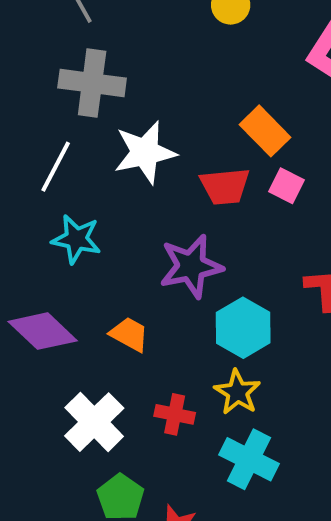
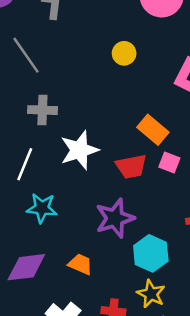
gray cross: (92, 83) -> (42, 110), size x0.7
purple diamond: (43, 331) -> (26, 267), turned -45

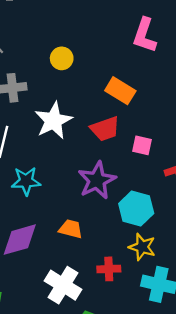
yellow circle: (124, 53) -> (62, 58), moved
pink square: (169, 162) -> (142, 145), moved

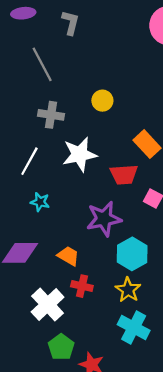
cyan star: (26, 181) -> (40, 202), size x0.7
red cross: (109, 269) -> (82, 286), moved

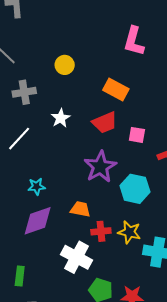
white star: (80, 154) -> (61, 118), size x0.6
white line: (29, 161) -> (19, 139), turned 32
cyan star: (40, 202) -> (36, 186), moved
yellow star: (128, 290) -> (129, 232), moved

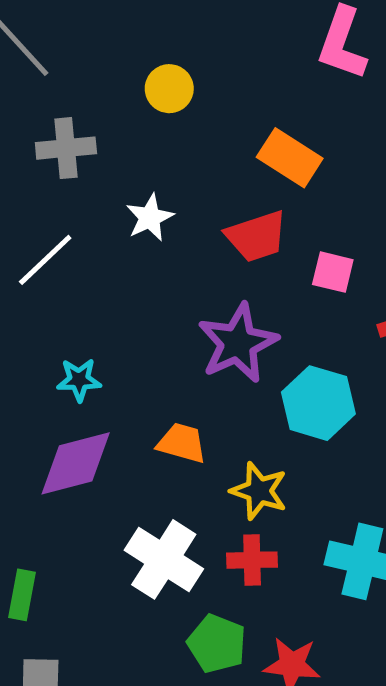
red cross: (101, 231) -> (252, 560), moved
yellow star: (129, 232) -> (259, 491), moved

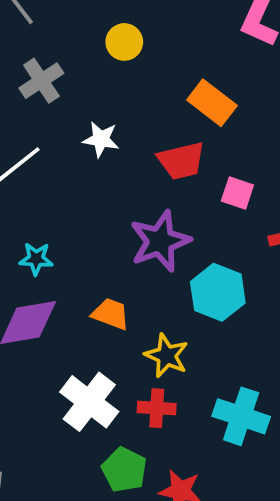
gray cross: (66, 148) -> (41, 81), turned -33
white star: (150, 218) -> (101, 139), turned 30

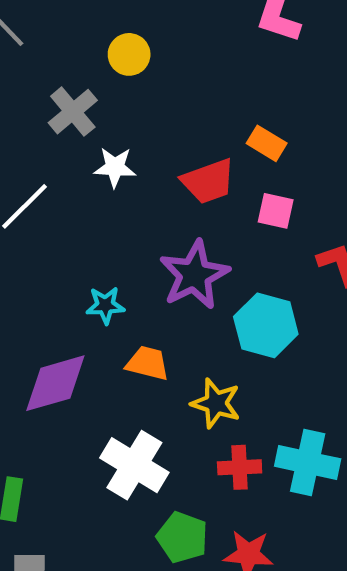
gray cross: (41, 81) -> (73, 112), moved
orange rectangle: (212, 103) -> (267, 143), moved, size x0.7
cyan star: (36, 259) -> (105, 305), moved
red cross: (157, 408) -> (240, 467), moved

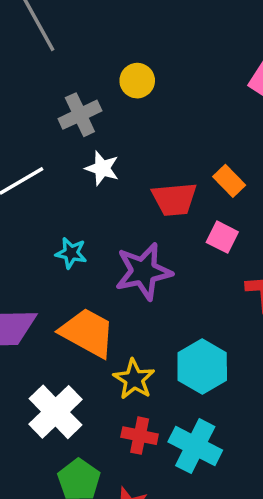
cyan star: (105, 305) -> (71, 253), moved
cyan hexagon: (266, 325) -> (202, 366), moved
orange trapezoid: (148, 363) -> (87, 333), size x1.6

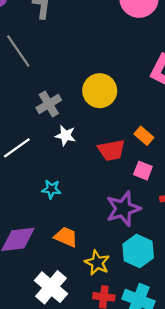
yellow circle: (137, 81) -> (100, 91), moved, size x1.6
purple star: (143, 271) -> (123, 209), moved
orange trapezoid: (87, 333) -> (66, 237), size x0.7

